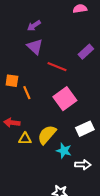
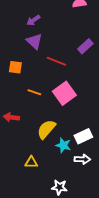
orange square: (12, 81) -> (15, 67), moved
orange line: (27, 93) -> (34, 92), moved, turned -48
white rectangle: (85, 129) -> (83, 136), moved
yellow triangle: (25, 139) -> (31, 162), moved

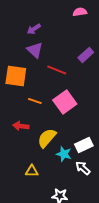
orange square: (15, 67) -> (16, 76), size x1.6
red arrow: (11, 117) -> (21, 126), moved
white arrow: (82, 159) -> (83, 168), turned -140

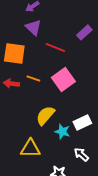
red arrow: (21, 126) -> (11, 83), moved
white arrow: (83, 168) -> (81, 154), moved
yellow triangle: (32, 171) -> (30, 148), size x1.5

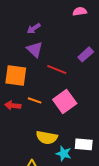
yellow semicircle: (45, 115) -> (47, 137), turned -120
white rectangle: (82, 122) -> (84, 144), turned 30

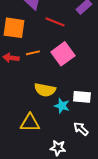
orange line: (35, 100) -> (33, 53), turned -32

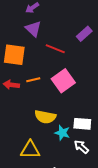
white arrow: (81, 129) -> (81, 147), moved

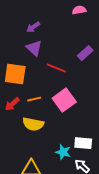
red arrow: (11, 85) -> (12, 104), turned -49
yellow semicircle: (45, 117) -> (33, 124), moved

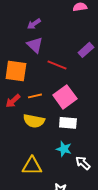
white rectangle: (83, 143) -> (68, 123), moved

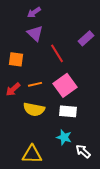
red line: (57, 65) -> (57, 53), turned 36
orange square: (16, 71) -> (16, 59), size x0.7

